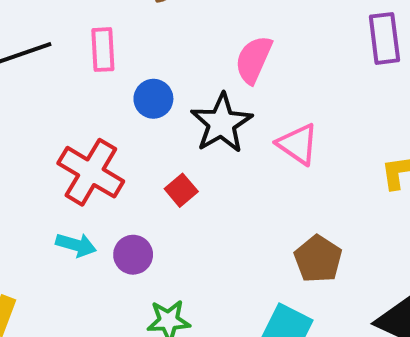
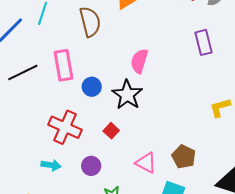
pink rectangle: (103, 50) -> (63, 65), size x1.4
pink triangle: (298, 144) -> (146, 163), moved
cyan arrow: (76, 245) -> (51, 165), moved

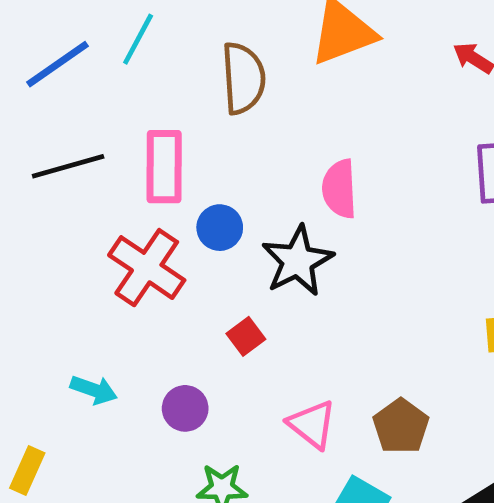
pink semicircle: (139, 61) -> (339, 189), turned -30
red cross: (65, 127) -> (147, 268), moved

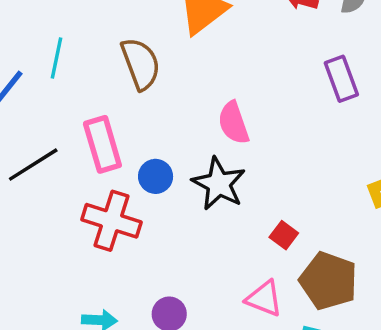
red square: (246, 336) -> (284, 235), moved
brown pentagon: (401, 426) -> (328, 281), size x1.4

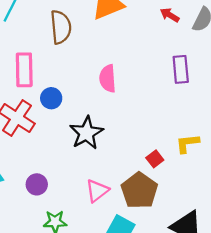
black star: (219, 184) -> (86, 133), moved
red square: (284, 235) -> (155, 159), moved
pink triangle: (264, 299) -> (97, 191), turned 45

